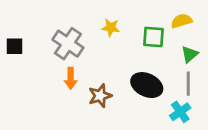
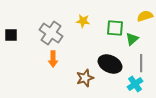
yellow semicircle: (182, 21) -> (145, 16), moved
green triangle: (190, 54) -> (132, 39), moved
brown star: (100, 96) -> (85, 78), moved

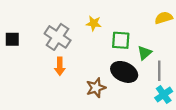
green square: (115, 28) -> (121, 40), moved
green triangle: (132, 39) -> (144, 53), moved
cyan cross: (135, 84) -> (164, 95), moved

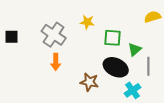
brown star: (96, 88) -> (89, 82), turned 30
cyan cross: (164, 95) -> (133, 90), moved

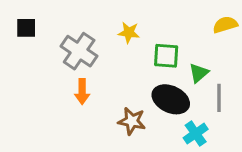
black square: (11, 37) -> (26, 28), moved

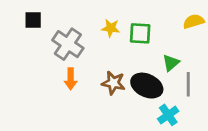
black square: (26, 28) -> (33, 20), moved
green square: (166, 56) -> (140, 33), moved
brown star: (132, 121) -> (113, 83), moved

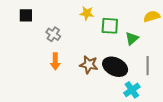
yellow star: (111, 28) -> (87, 13), moved
gray cross: (68, 44) -> (53, 34), size x0.6
green triangle: (171, 63) -> (132, 38), moved

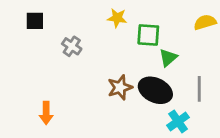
green triangle: (132, 38) -> (168, 58), moved
orange arrow: (55, 61) -> (46, 113), moved
brown star: (89, 65) -> (120, 87), turned -30

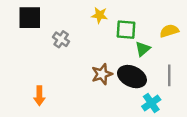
black square: (35, 21) -> (30, 18), size x1.5
yellow semicircle: (205, 22) -> (169, 31), moved

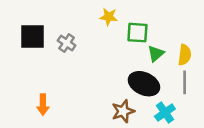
black square: (30, 18) -> (32, 36), moved
yellow semicircle: (169, 31) -> (185, 55), moved, turned 114
brown star: (102, 74) -> (123, 111), moved

